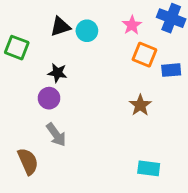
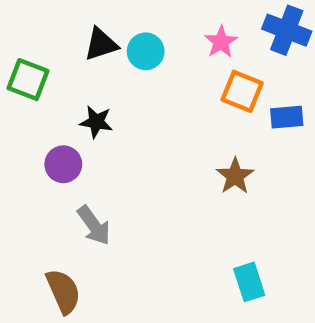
purple circle: (49, 98) -> (63, 164), moved
brown semicircle: (28, 161) -> (63, 291), moved
cyan rectangle: (149, 168) -> (249, 282), turned 65

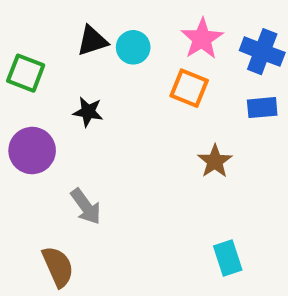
blue cross: (287, 30) -> (262, 52), moved
pink star: (221, 42) -> (202, 39), size x1.4
orange square: (242, 91) -> (189, 88), moved
purple circle: (63, 164) -> (32, 151), moved, size x1.4

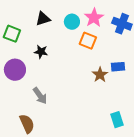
cyan circle: (133, 47) -> (72, 22), moved
blue rectangle: (262, 108) -> (118, 67), moved
cyan rectangle: (228, 258) -> (117, 120), moved

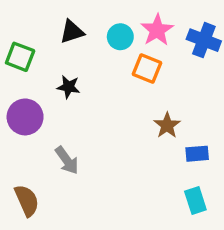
blue rectangle: (118, 67) -> (197, 154), moved
brown semicircle: (27, 124) -> (27, 200), moved

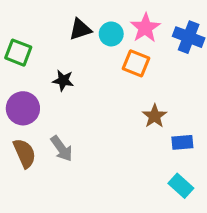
black triangle: (72, 32) -> (80, 29), moved
brown semicircle: (27, 200) -> (24, 153), moved
cyan rectangle: (195, 200) -> (181, 186), turned -30

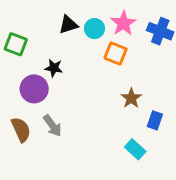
purple circle: (23, 108) -> (34, 89), moved
blue rectangle: (182, 142) -> (155, 120), turned -66
cyan rectangle: (181, 186) -> (135, 149), moved

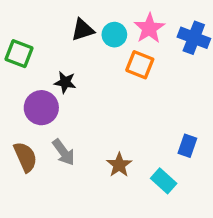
brown star: (131, 98) -> (119, 165), moved

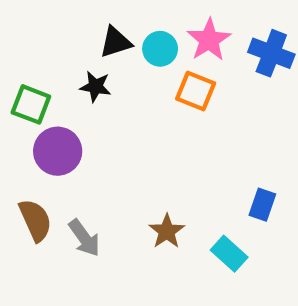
green square: (19, 54) -> (31, 104), moved
black star: (65, 82) -> (95, 87), moved
gray arrow: (64, 152) -> (84, 238), moved

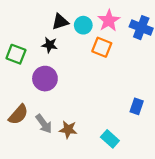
purple circle: (58, 151) -> (45, 79), moved
brown semicircle: (35, 220) -> (18, 114), turned 65
brown star: (167, 231) -> (68, 130), moved, turned -30
cyan rectangle: (229, 254) -> (110, 139), moved

